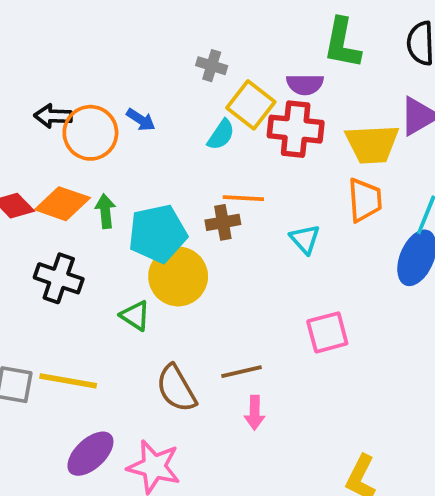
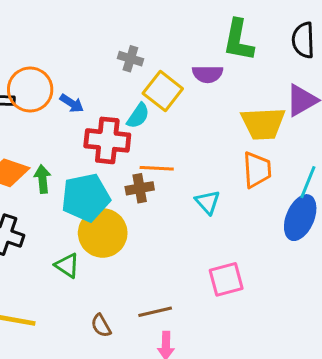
red cross: (296, 129) -> (107, 140), moved
orange circle: (90, 133) -> (30, 90), moved
brown semicircle: (176, 388) -> (101, 326), size x0.6

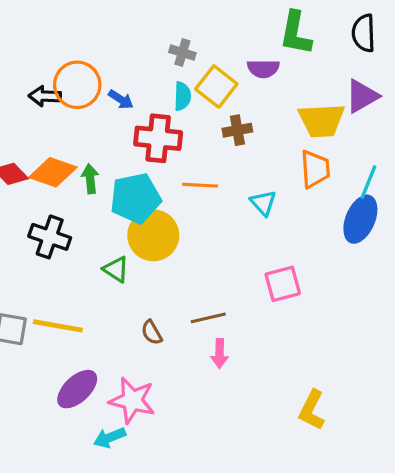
cyan semicircle: (138, 116) -> (182, 96), moved, turned -32
orange line: (157, 168) -> (200, 185), moved
brown cross: (140, 188) -> (237, 130), moved

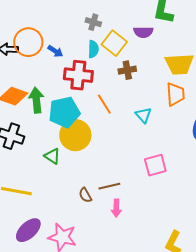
green arrow: (90, 179) -> (36, 100), size x1.4
orange line: (200, 185) -> (104, 104), turned 55
brown semicircle: (152, 332) -> (85, 195), moved

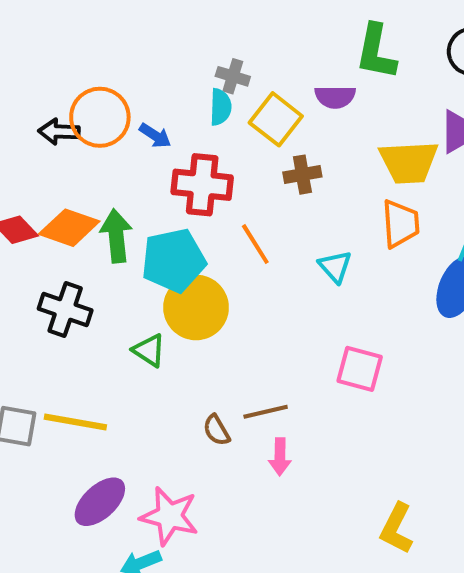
cyan semicircle: (93, 49) -> (221, 107), moved
pink square: (155, 165) -> (360, 369), turned 30

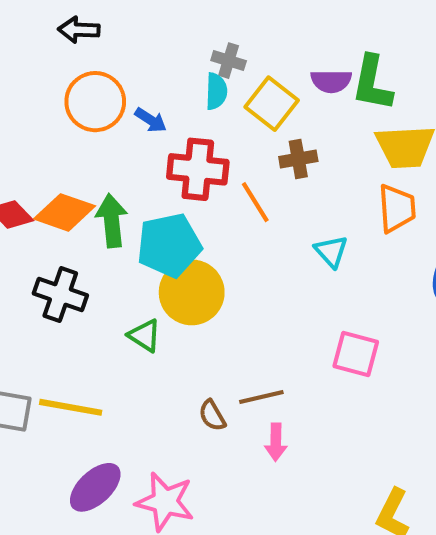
green L-shape: (376, 52) -> (372, 83), moved
black arrow: (59, 132) -> (79, 30), moved
orange line: (255, 244) -> (255, 202), moved

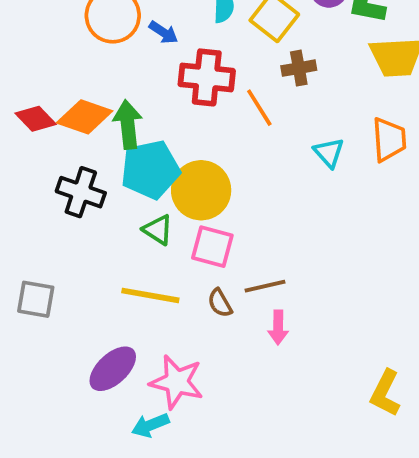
orange trapezoid: (397, 208) -> (389, 139), moved
cyan pentagon: (169, 245) -> (150, 170), moved
pink square: (356, 354) -> (212, 247), moved
yellow line: (71, 407) -> (150, 295), moved

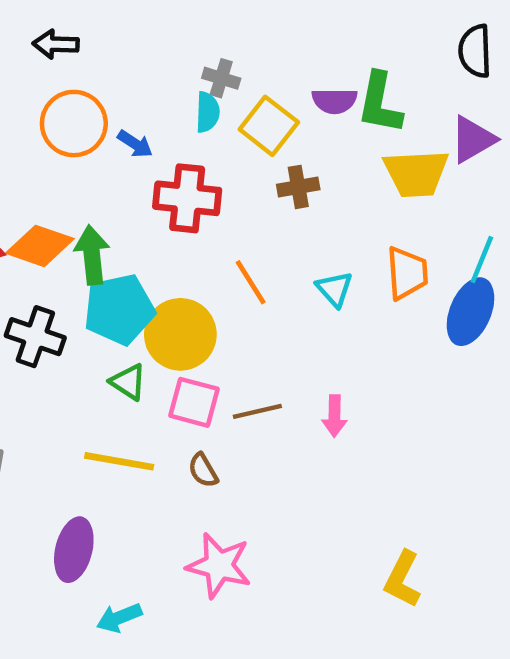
orange line: (259, 108) -> (251, 282), moved
brown line: (265, 286) -> (257, 411), moved
pink arrow: (278, 327) -> (334, 416), moved
purple ellipse: (113, 369) -> (74, 550), turned -33
pink star: (177, 382) -> (219, 566), moved

